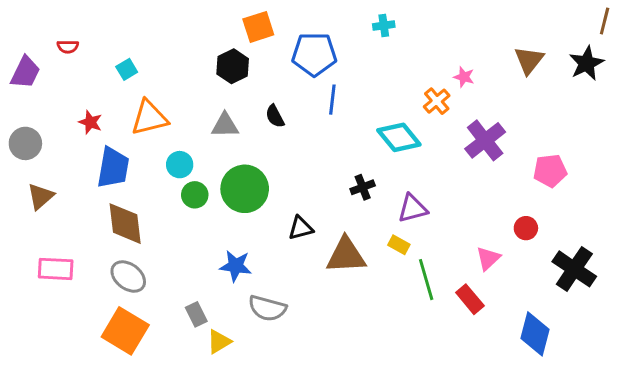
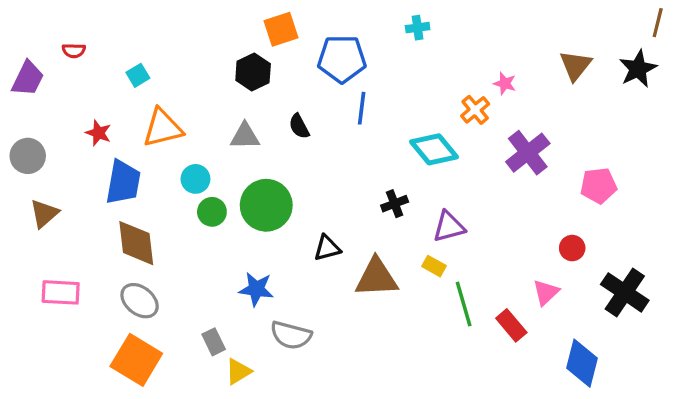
pink triangle: (488, 258) -> (546, 292), moved

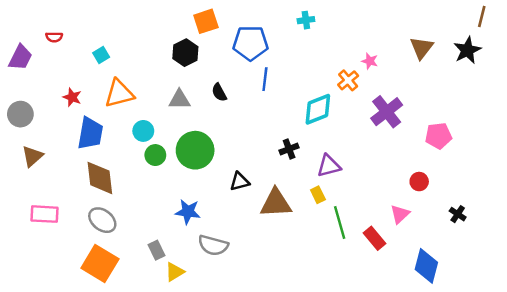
cyan diamond: (434, 149) -> (318, 109), turned -72
yellow rectangle: (434, 266) -> (318, 195), turned 35
black cross: (625, 292) -> (458, 214), size x0.5

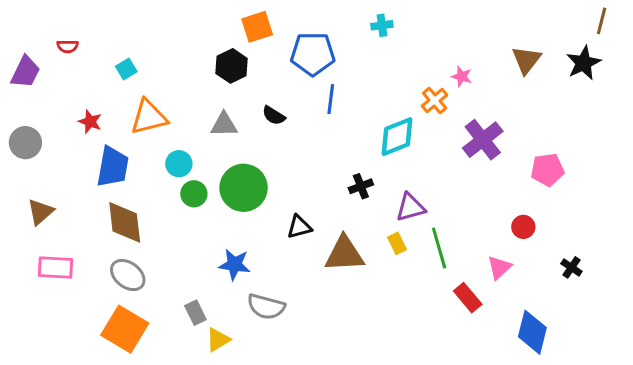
black semicircle: (219, 92) -> (274, 116), turned -30
brown triangle: (32, 156) -> (40, 212), moved
green line: (340, 222) -> (439, 248), moved

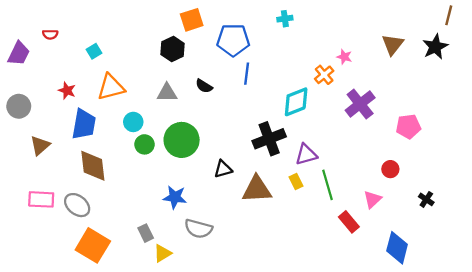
black cross: (361, 186) -> (269, 139), size x1.8
brown triangle: (40, 212) -> (40, 146), moved
gray ellipse: (128, 275) -> (77, 205), moved

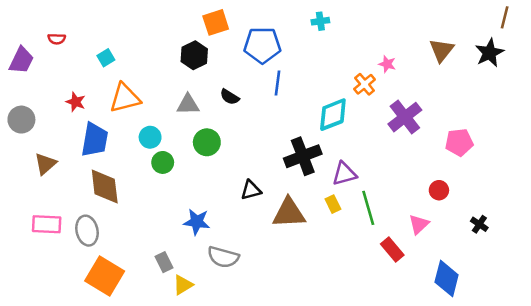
green circle: (182, 140) -> (207, 142), moved, size x0.7
gray ellipse: (77, 205) -> (87, 231), turned 40

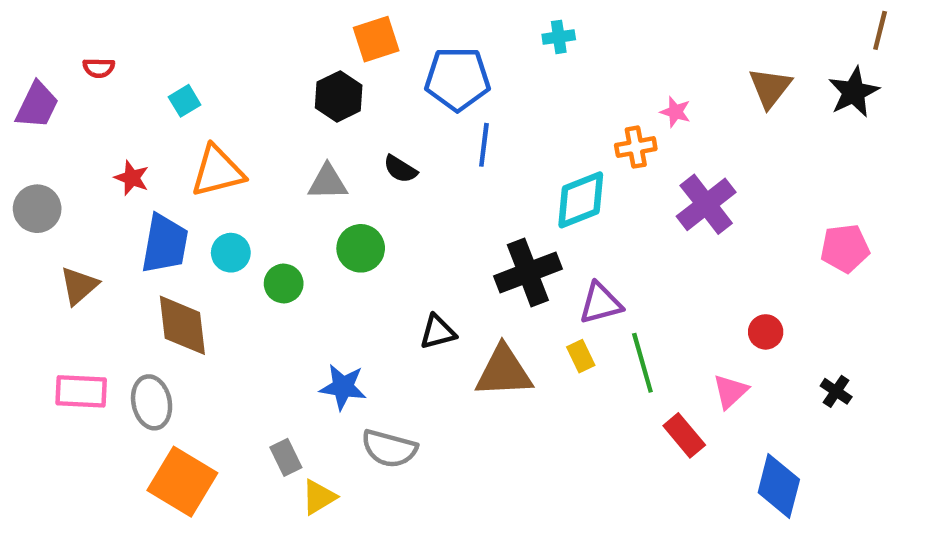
orange cross: (365, 84) -> (636, 147), turned 30
cyan circle: (150, 137) -> (231, 253), moved
pink pentagon: (459, 142) -> (845, 248), moved

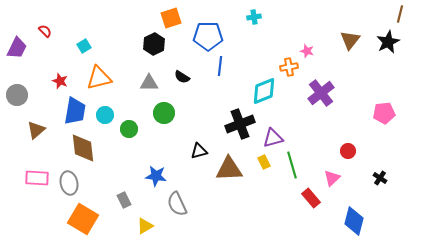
red semicircle: (99, 68) -> (45, 31), turned -136
gray semicircle: (389, 449) -> (177, 204), turned 50
gray rectangle: (286, 457) -> (124, 200), moved

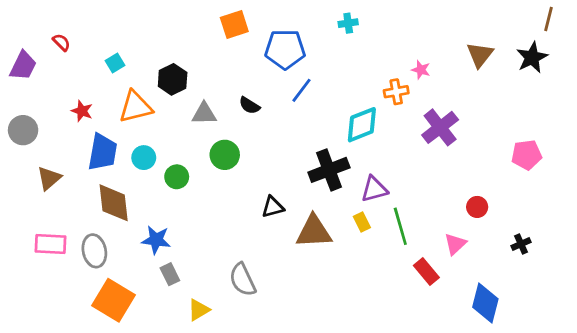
black hexagon: (154, 44) -> (173, 79), moved
blue line: (220, 66) -> (302, 90), turned 30
blue star: (156, 176) -> (156, 240), moved
black cross: (380, 178) -> (521, 244), turned 32

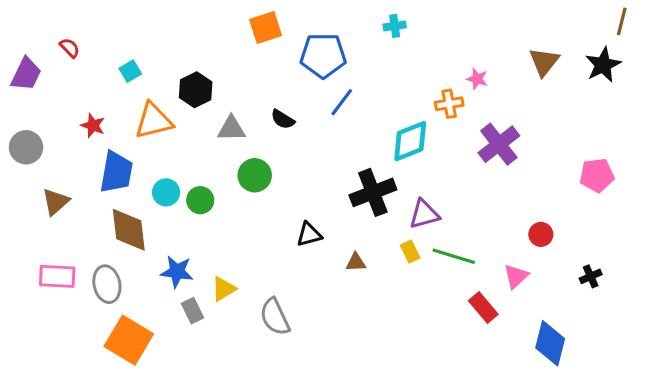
cyan circle: (144, 158) -> (166, 192), moved
green line: (400, 226) -> (454, 256), turned -57
brown triangle: (314, 232) -> (356, 262), size x0.5
yellow triangle: (199, 310) -> (224, 289), moved

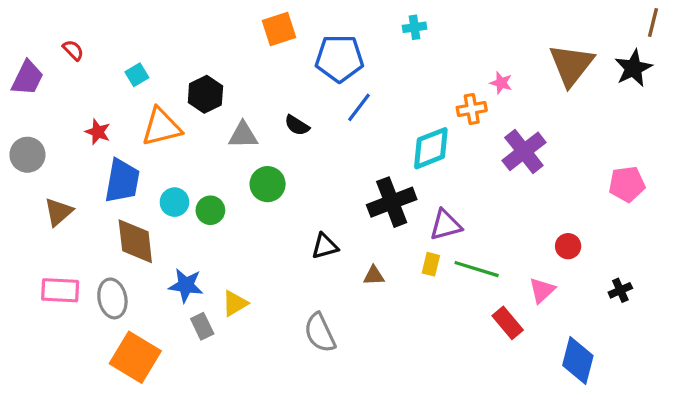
brown triangle: (544, 62) -> (571, 65), size x1.4
yellow rectangle: (410, 251) -> (431, 264), turned 40
gray semicircle: (275, 317) -> (320, 333), moved

